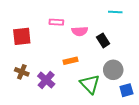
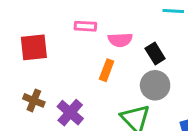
orange rectangle: (71, 61) -> (107, 70), moved, turned -56
gray circle: (113, 70) -> (155, 85), moved

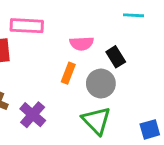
pink rectangle: (85, 26) -> (27, 26), moved, size x1.5
gray circle: (155, 85) -> (101, 84), moved

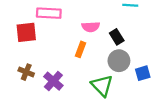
gray circle: (101, 84) -> (119, 61), moved
blue square: (150, 129) -> (143, 73), moved

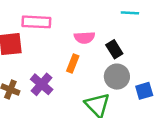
purple cross: (53, 81) -> (42, 84), moved

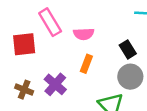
pink rectangle: (36, 22) -> (50, 22), turned 56
pink semicircle: (84, 38) -> (84, 34), moved

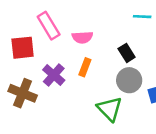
purple cross: (55, 84) -> (54, 75), moved
brown cross: (24, 90) -> (23, 93), size x1.5

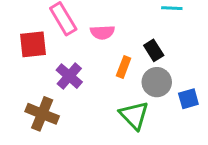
orange rectangle: (85, 67) -> (124, 67), moved
brown cross: (23, 93) -> (42, 114), moved

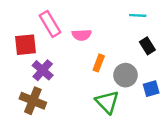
black rectangle: (154, 50) -> (147, 46), moved
purple cross: (69, 76) -> (43, 70), moved

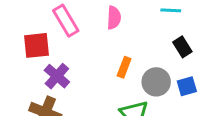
pink semicircle: (82, 35) -> (114, 18), moved, turned -84
blue square: (151, 89) -> (187, 86), moved

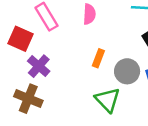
red square: (36, 45) -> (21, 39), turned 30

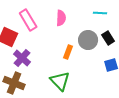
gray circle: (127, 71) -> (88, 40), moved
green triangle: (108, 100) -> (60, 81), moved

